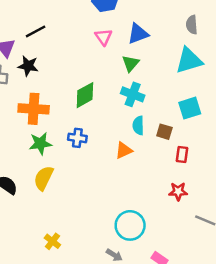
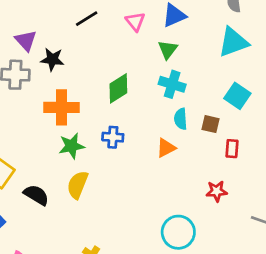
black line: (36, 31) -> (87, 19), moved
cyan square: (190, 108) -> (237, 96), turned -35
red star: (178, 191) -> (217, 191), moved

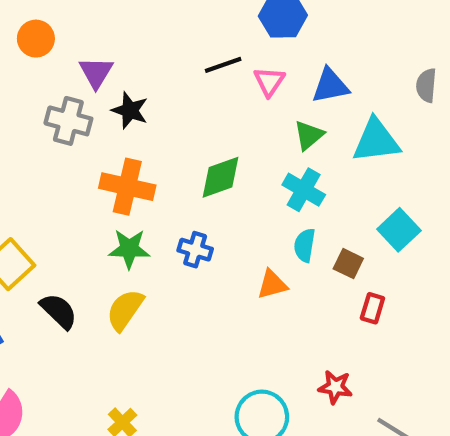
black line: (87, 19) -> (223, 65), moved
cyan triangle: (233, 42) -> (376, 141), moved
red star: (217, 191) -> (335, 387), moved

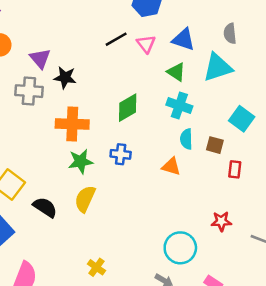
gray semicircle: (426, 85) -> (230, 34), moved
blue triangle: (330, 86) -> (183, 39), turned 40
green triangle: (309, 135) -> (176, 72), turned -36
orange triangle: (272, 284) -> (171, 166), turned 42

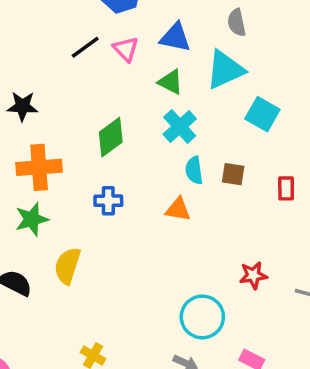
cyan cross: (179, 105) -> (180, 126), turned 35
cyan square: (242, 119) -> (262, 114), moved
green star: (81, 161) -> (32, 219), moved
red rectangle: (235, 169) -> (286, 188), moved

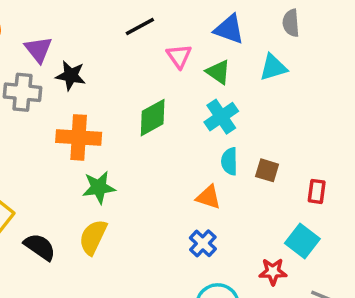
pink triangle: (126, 49) -> (179, 56), moved
cyan triangle: (225, 70) -> (273, 67), size x0.7
cyan square: (262, 114) -> (302, 241), moved
blue cross: (108, 201) -> (203, 243), moved, turned 36
green star: (32, 219) -> (99, 187), moved

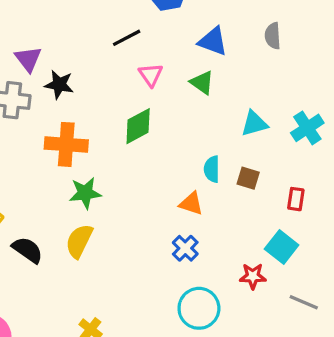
pink triangle: (179, 56) -> (151, 75), moved
cyan triangle: (273, 67) -> (254, 123), moved
cyan cross: (221, 117) -> (307, 128), moved

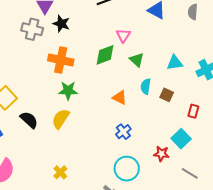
pink triangle: (151, 75) -> (123, 35), moved
green triangle: (202, 83) -> (137, 60), moved
orange triangle: (191, 204) -> (120, 98), moved

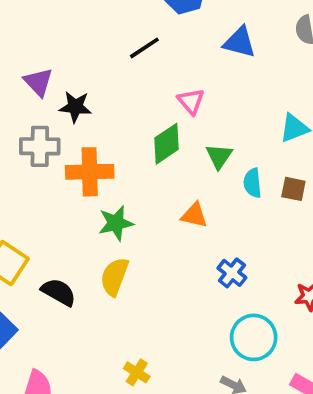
gray cross: (32, 29) -> (40, 146), moved
green triangle: (137, 60) -> (219, 156), moved, turned 35
orange triangle: (120, 98) -> (194, 215), moved

